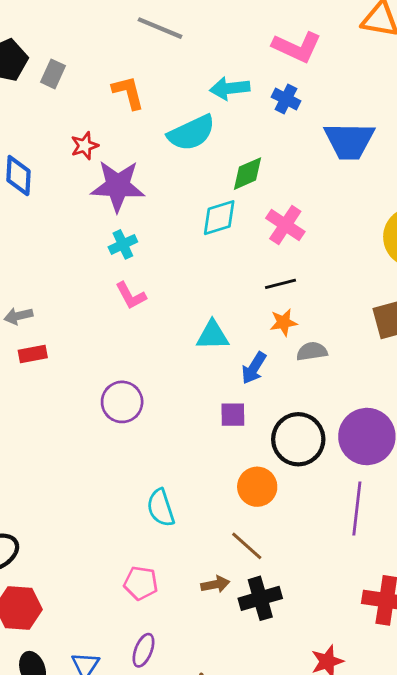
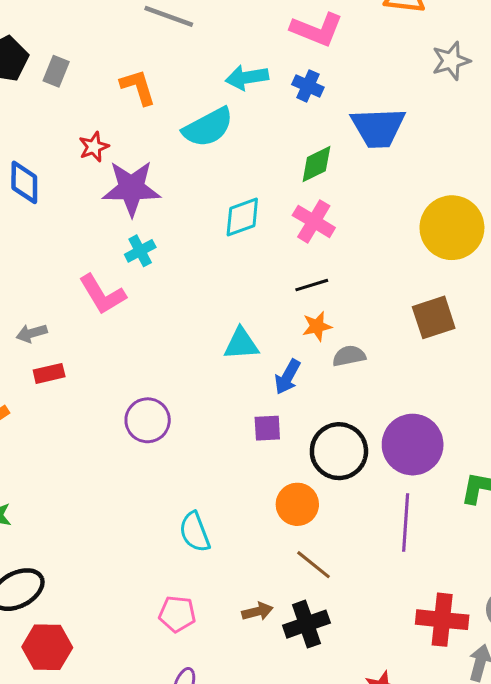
green diamond: (247, 174) -> (316, 164), moved
pink L-shape: (131, 296) -> (102, 294), moved, size x1.4
brown line: (247, 546) -> (314, 565), moved

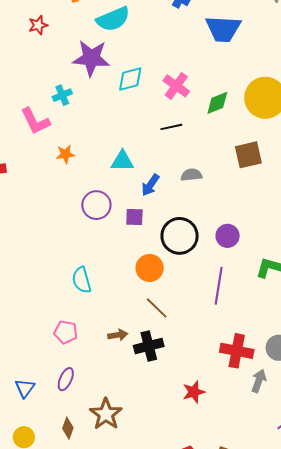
green diamond: (316, 164) -> (217, 103), moved
purple star: (131, 188) -> (91, 58), moved
orange star: (317, 326) -> (65, 154), moved
purple circle: (148, 420) -> (96, 205), moved
purple circle: (413, 445) -> (228, 236), size x0.6

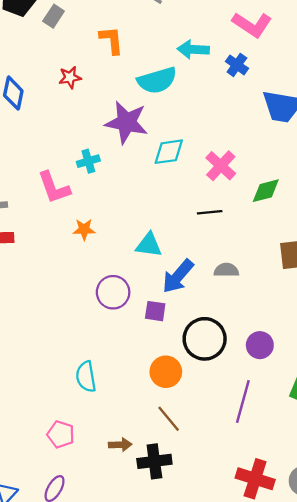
blue arrow: (150, 185) -> (178, 276), size x1.4

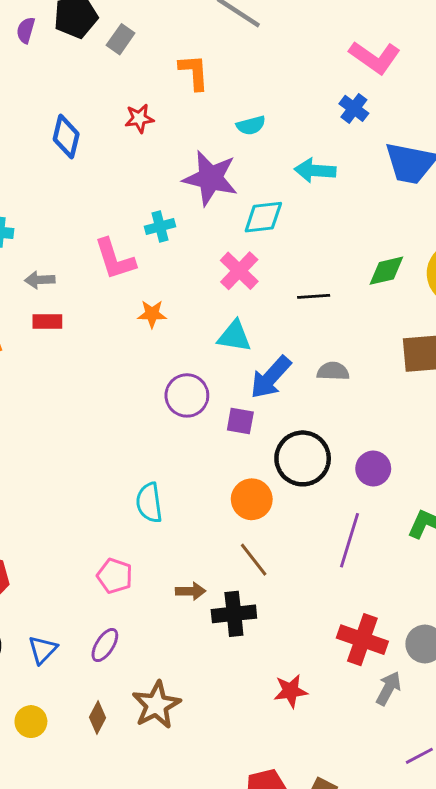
cyan arrow: (193, 49) -> (315, 170), moved
cyan semicircle: (157, 80) -> (251, 125), size x0.6
pink cross: (221, 166) -> (239, 271), moved

